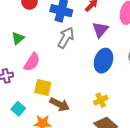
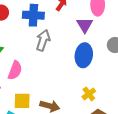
purple triangle: (100, 30) -> (85, 25), moved
yellow square: (43, 87) -> (22, 101), moved

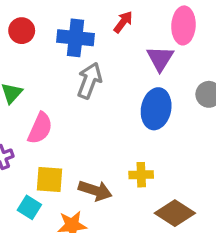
yellow cross: (89, 94) -> (141, 175), moved, turned 32

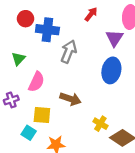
blue cross: (76, 38) -> (47, 30), moved
yellow cross: (141, 175) -> (100, 124), moved, turned 32
brown arrow: (95, 191) -> (70, 99), moved

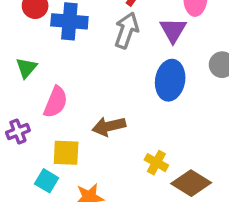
gray arrow: (69, 52) -> (127, 30), moved
brown arrow: (70, 99) -> (109, 126), turned 150

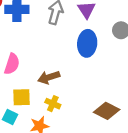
yellow cross: (156, 163) -> (53, 104), moved

